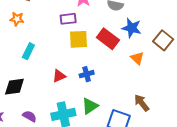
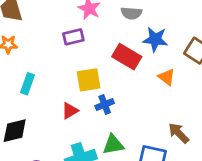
yellow square: (79, 39) -> (89, 80), moved
green triangle: (90, 106) -> (113, 145), turned 30

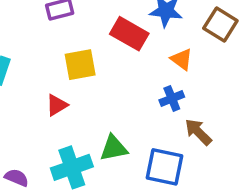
blue cross: (105, 104) -> (172, 98), moved

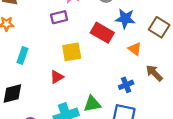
blue cross: (172, 98) -> (126, 85), moved
brown arrow: (198, 132) -> (154, 73), moved

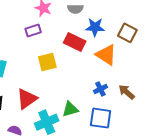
orange triangle: (135, 49) -> (106, 55), size x1.6
brown arrow: (154, 73) -> (127, 92), moved
red triangle: (57, 77) -> (27, 99), moved, size x1.6

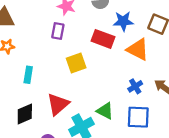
purple rectangle: (33, 31) -> (58, 31), turned -56
green triangle: (70, 109) -> (105, 111), turned 48

